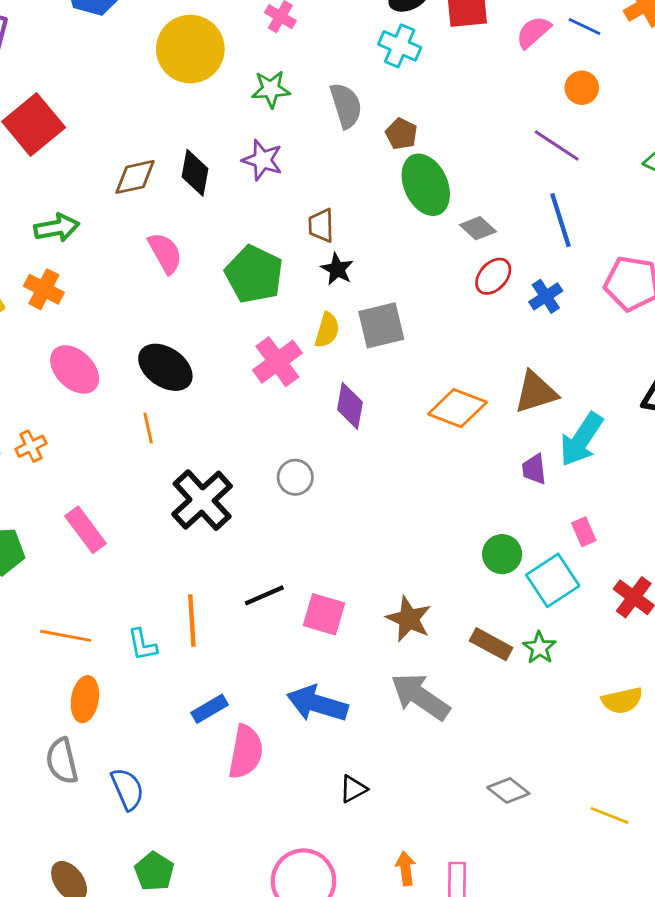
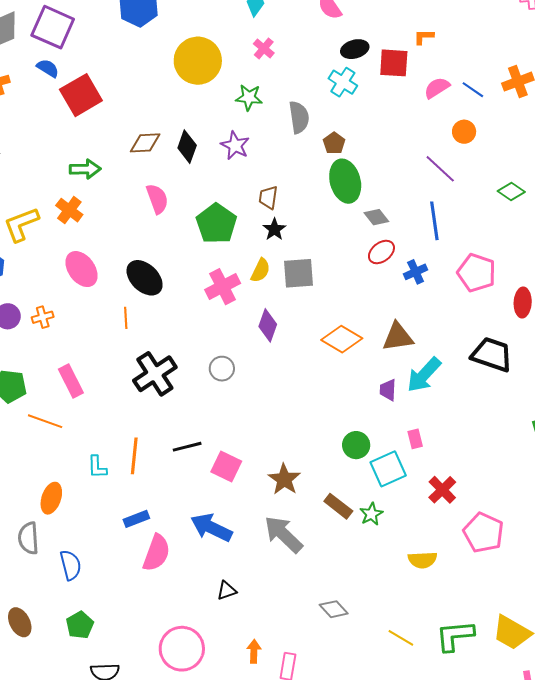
orange line: (66, 636) -> (45, 421), moved

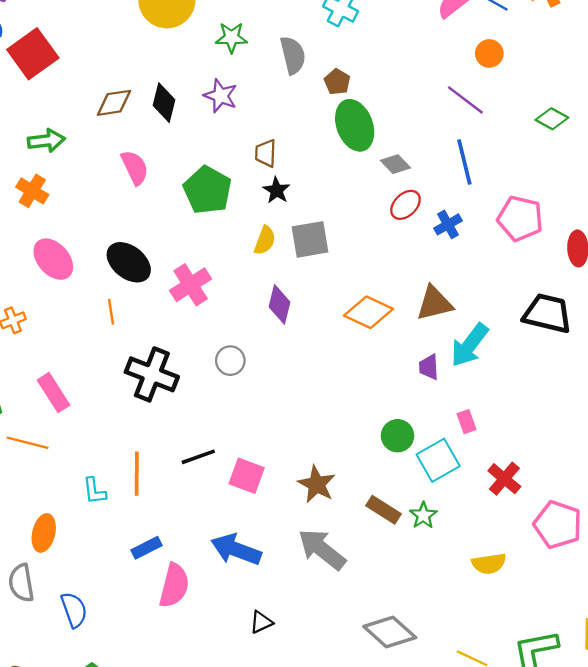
pink cross: (223, 287) -> (191, 285), moved
black cross: (155, 374) -> (152, 374), turned -30
gray diamond: (334, 609) -> (390, 632), size x1.5

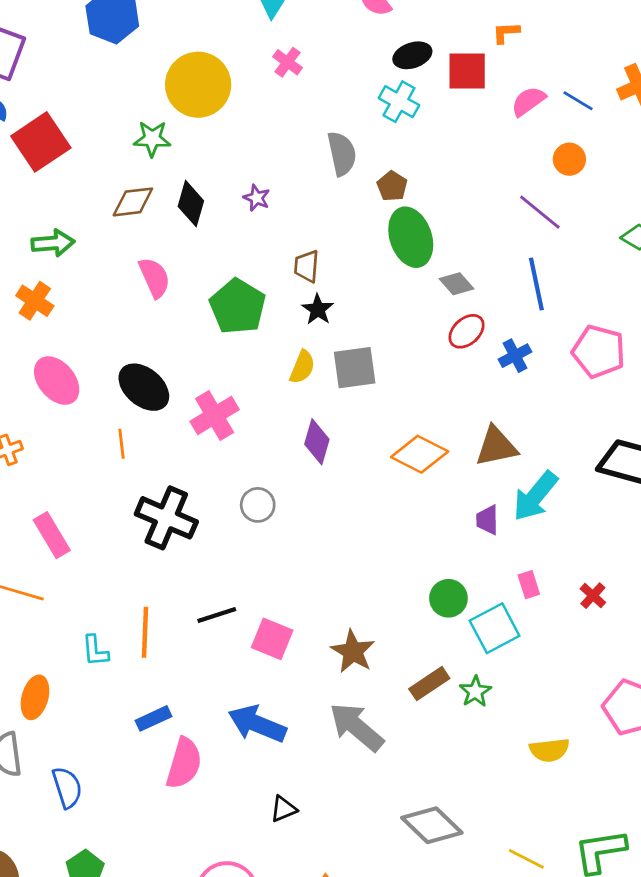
green star: (231, 37) -> (152, 139), moved
purple star: (221, 96) -> (257, 198), size x0.7
red cross: (504, 479) -> (593, 596), moved, size x0.7
brown rectangle: (383, 510) -> (429, 684), turned -68

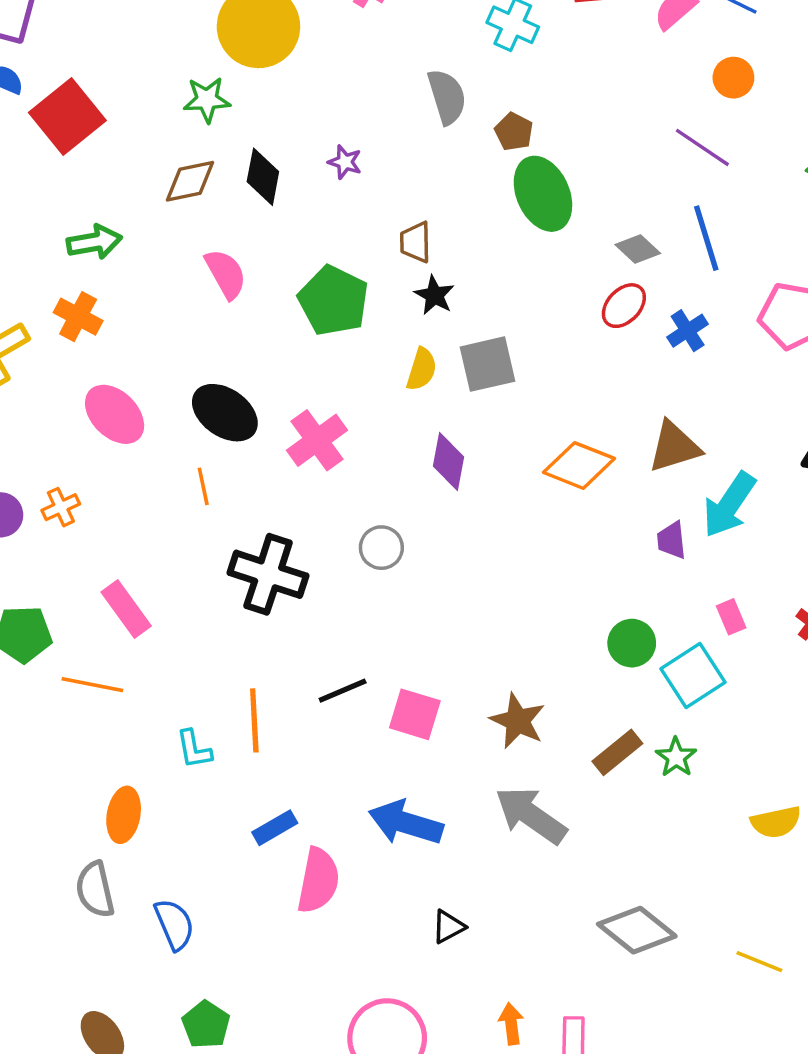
gray diamond: (456, 284) -> (638, 249), moved

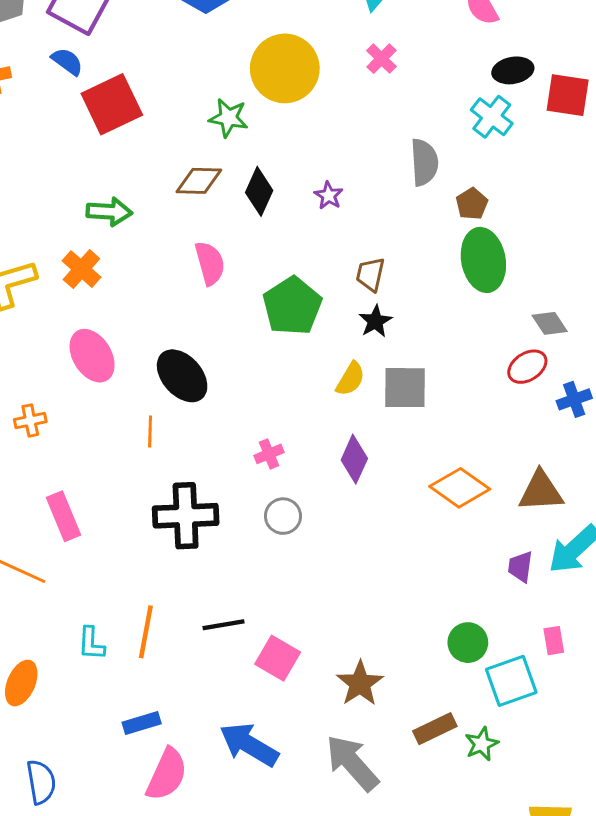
pink cross: (317, 440) -> (269, 454), moved, size x0.6
black cross: (268, 574) -> (186, 516), turned -34

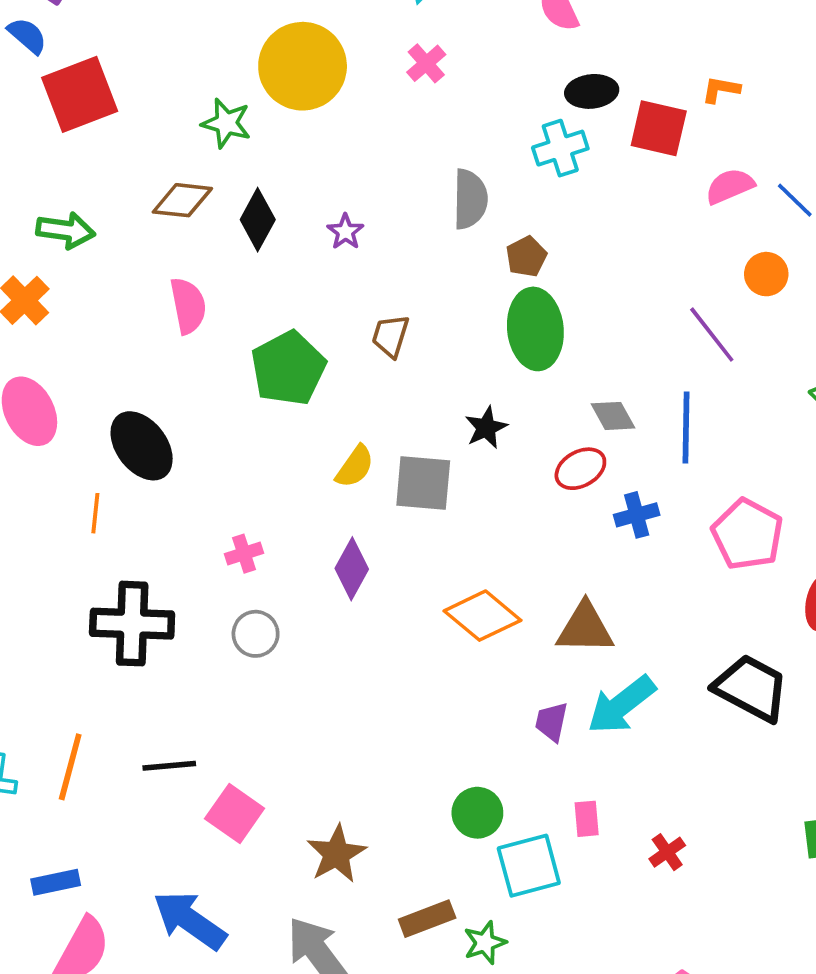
cyan cross: (492, 117) -> (560, 148), turned 30
black star: (375, 321) -> (486, 428), moved

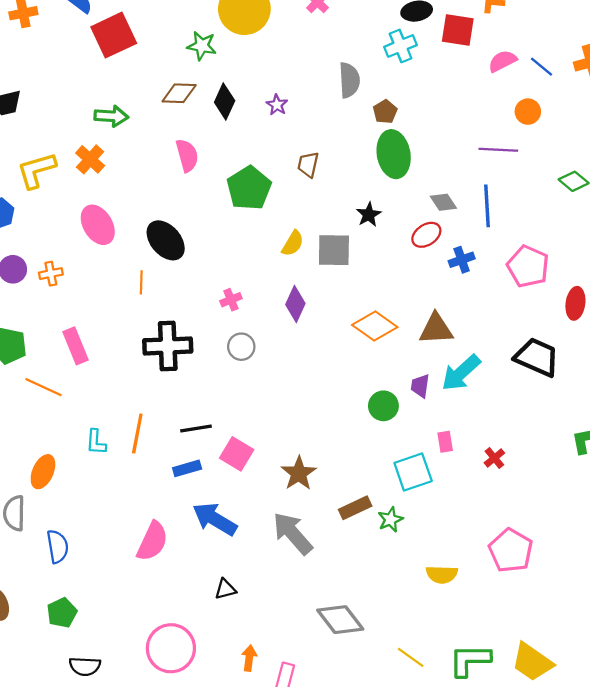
purple line: (712, 335) -> (498, 150), turned -45
green circle: (477, 813) -> (383, 406), moved
blue rectangle: (56, 882) -> (187, 468), moved

